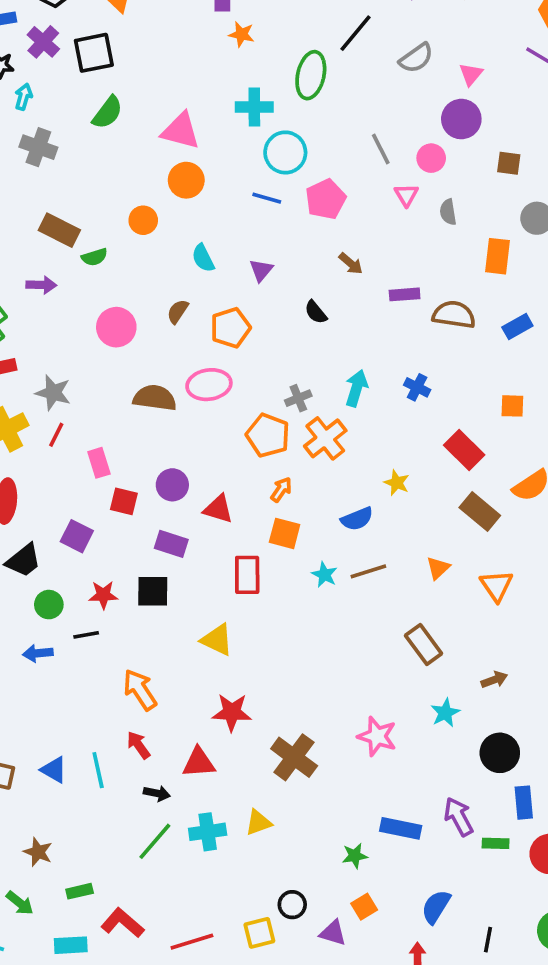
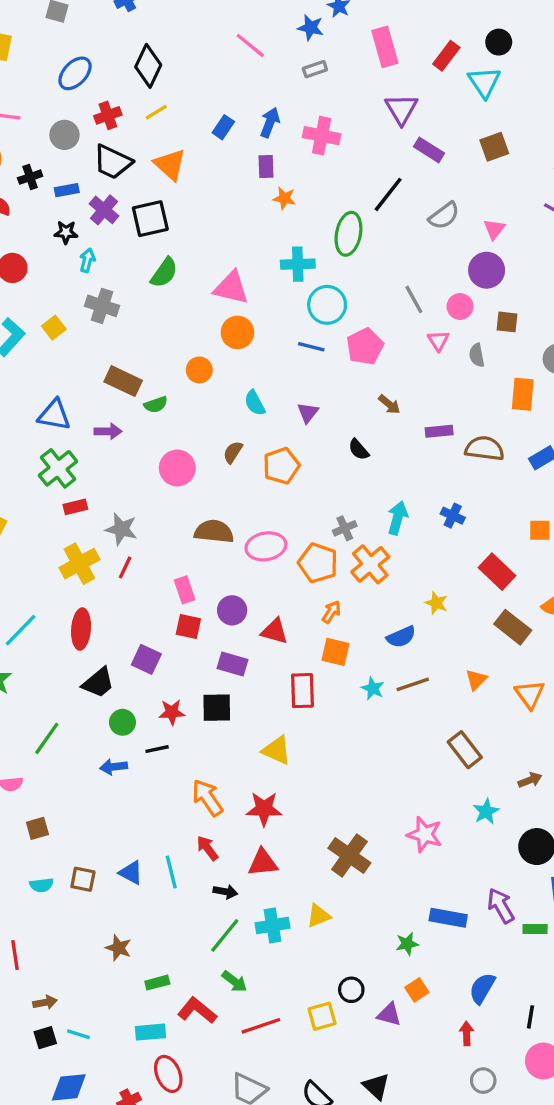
brown square: (509, 163) -> (507, 322), moved
pink ellipse: (209, 385) -> (266, 546), moved
pink rectangle: (99, 463) -> (185, 590), moved
red star: (232, 712) -> (264, 809), moved
green arrow: (20, 903) -> (234, 981), moved

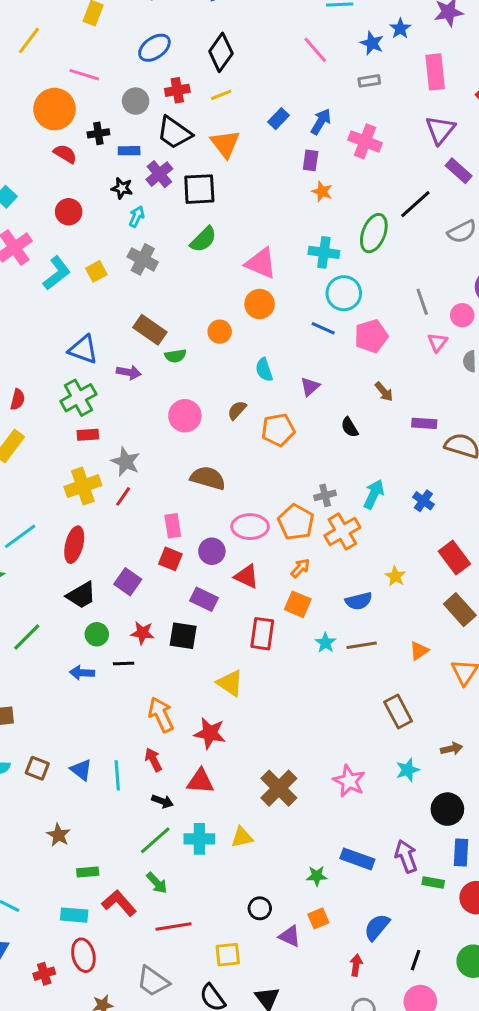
pink ellipse: (266, 546) -> (250, 527), moved
yellow square: (322, 1016) -> (228, 955), moved

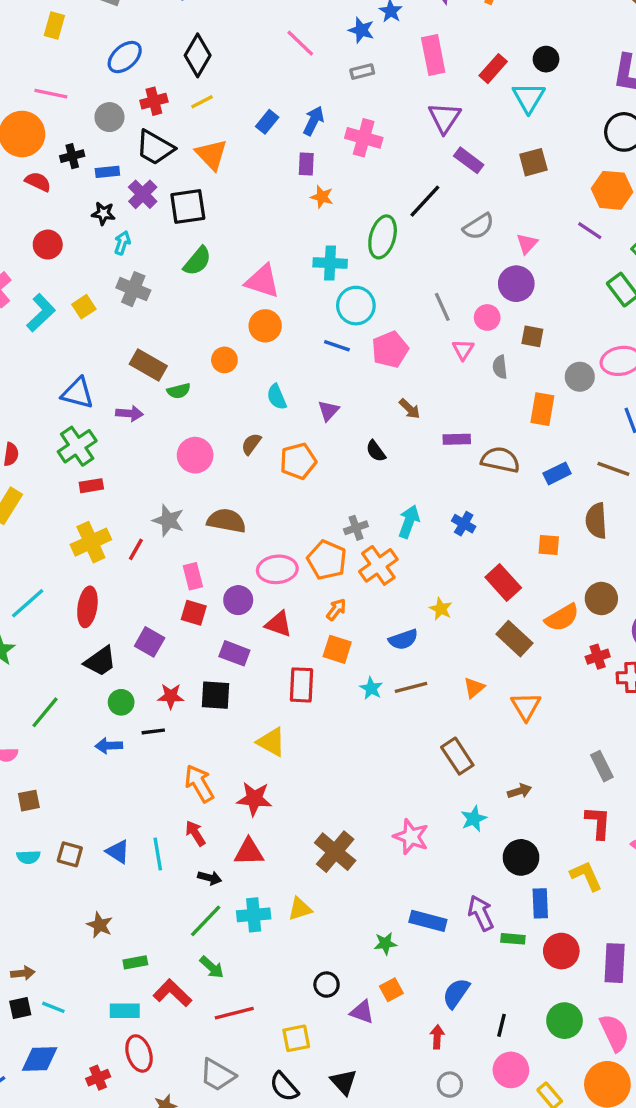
gray star: (126, 462) -> (168, 520), moved

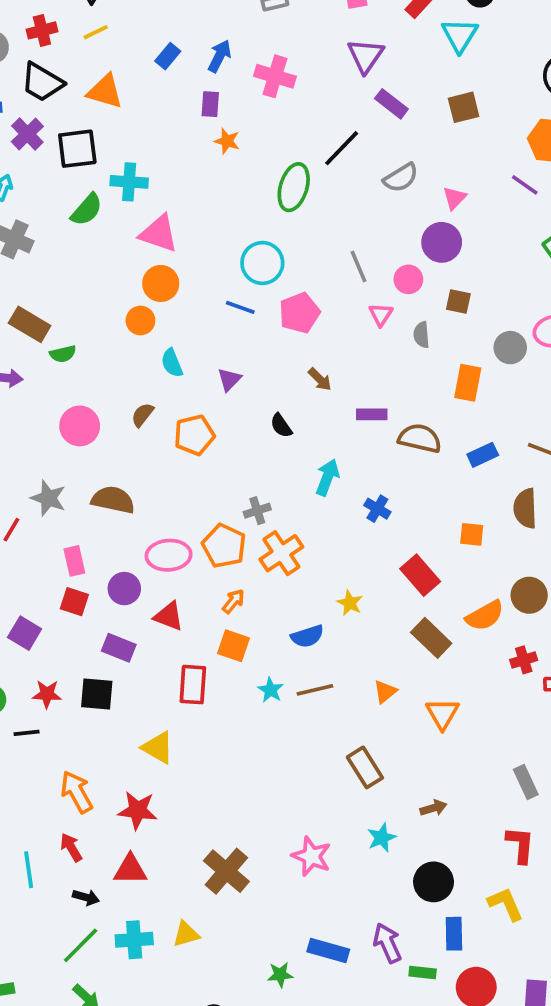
orange triangle: (211, 155) -> (105, 91), turned -32
cyan cross: (330, 263) -> (129, 182), moved
orange circle: (224, 360) -> (140, 320), moved
cyan arrow: (409, 522) -> (327, 477), moved

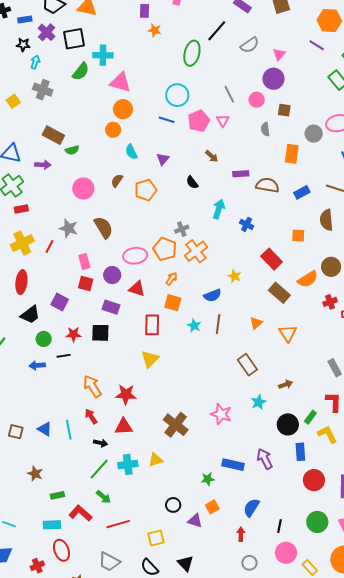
pink triangle: (381, 315) -> (223, 121), moved
brown semicircle: (113, 500) -> (104, 227), turned 50
brown line: (315, 690) -> (218, 324), turned -66
yellow triangle: (158, 747) -> (150, 359), moved, turned 48
green rectangle: (423, 973) -> (310, 417), moved, turned -56

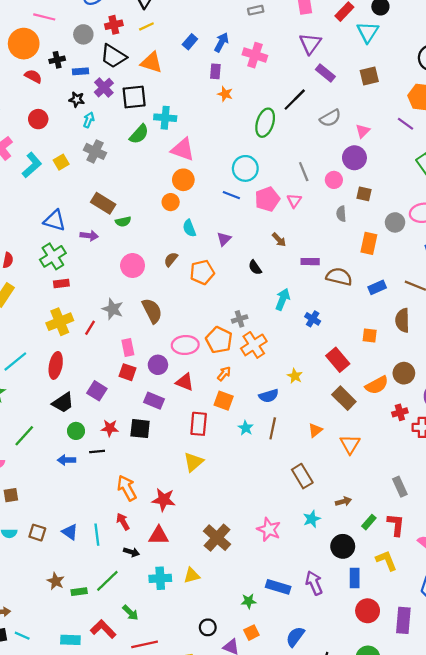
green rectangle: (310, 417) -> (369, 522), moved
green line: (99, 469) -> (107, 581), moved
green rectangle: (57, 495) -> (79, 592), moved

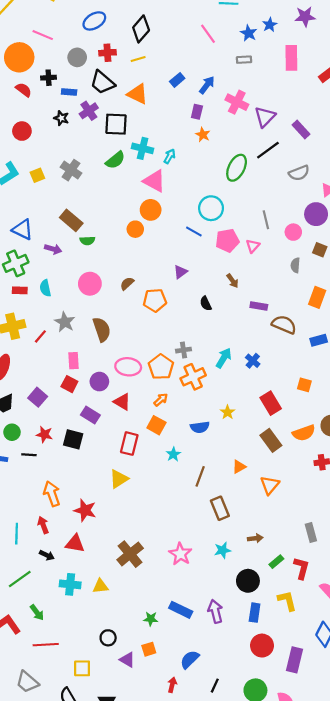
purple triangle: (310, 44) -> (265, 117), moved
cyan arrow: (89, 120) -> (170, 156), moved
cyan semicircle: (189, 228) -> (45, 288), moved
cyan arrow: (283, 299) -> (224, 358), moved
brown line: (273, 428) -> (200, 476), moved

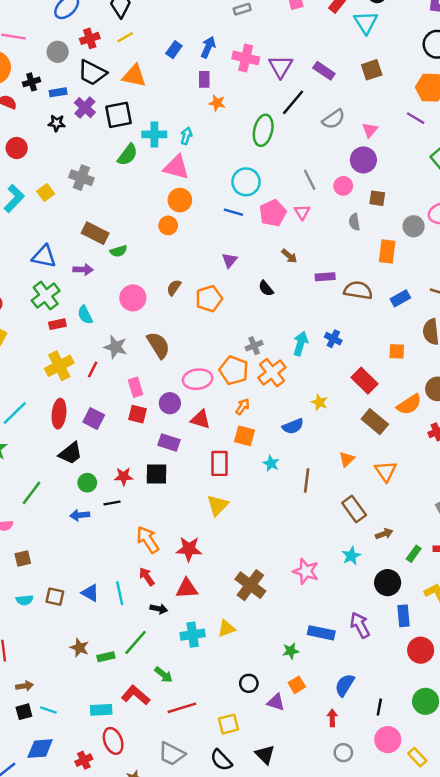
purple square: (38, 397) -> (94, 418), moved
brown rectangle: (220, 508) -> (354, 509), moved

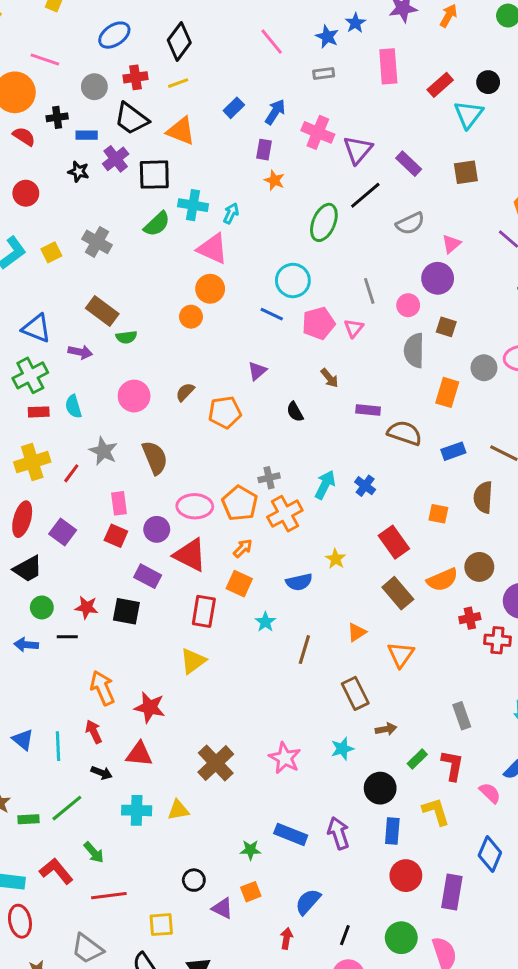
gray semicircle: (354, 222) -> (414, 350), size x1.6
red triangle: (200, 419) -> (190, 555), size x1.4

